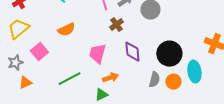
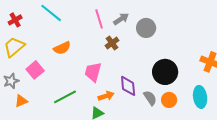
purple diamond: (132, 52) -> (128, 86), moved
cyan ellipse: (194, 72) -> (200, 97), moved
gray semicircle: (154, 80) -> (150, 98), turned -49

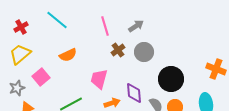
gray arrow: (121, 19) -> (136, 26), moved
gray circle: (146, 28) -> (144, 52), moved

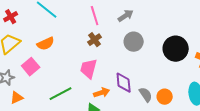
brown cross: (118, 50) -> (95, 40), moved
orange semicircle: (68, 55) -> (46, 44), moved
black circle: (171, 79) -> (176, 49), moved

